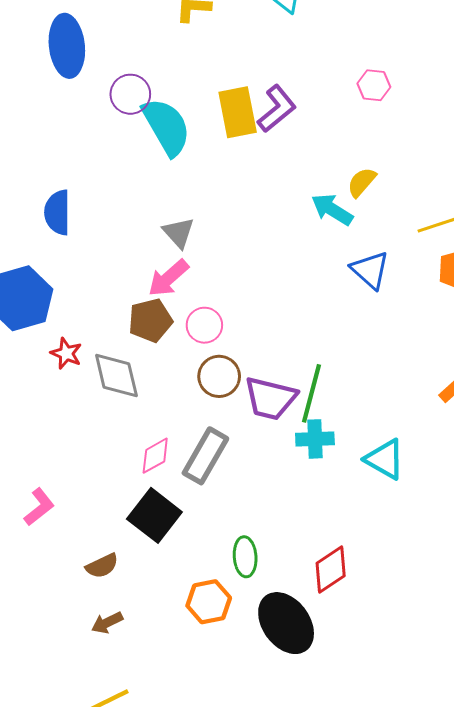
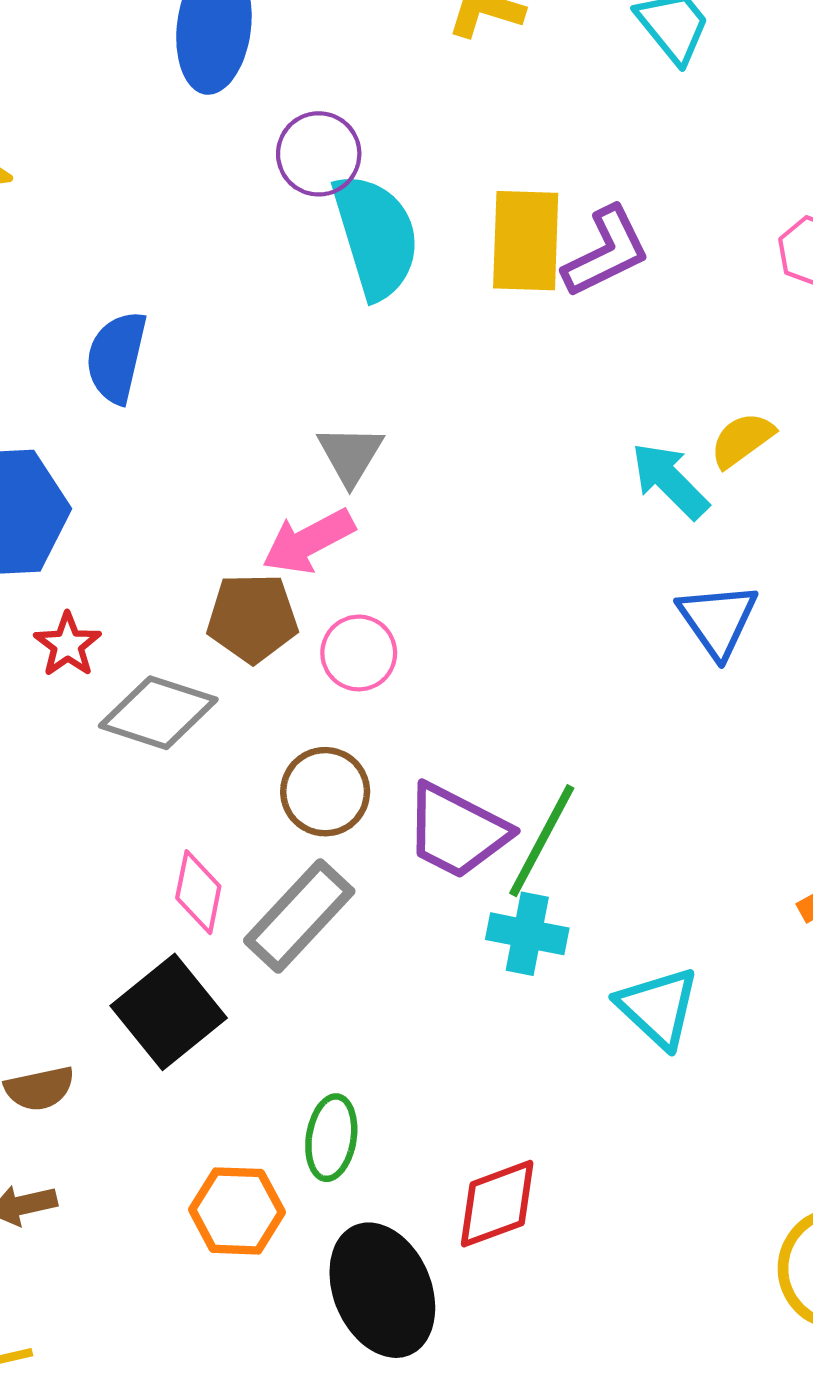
gray diamond: (116, 376) -> (158, 713), turned -72
brown circle: (219, 376) -> (325, 792), moved
pink diamond: (155, 456) -> (198, 892), turned -63

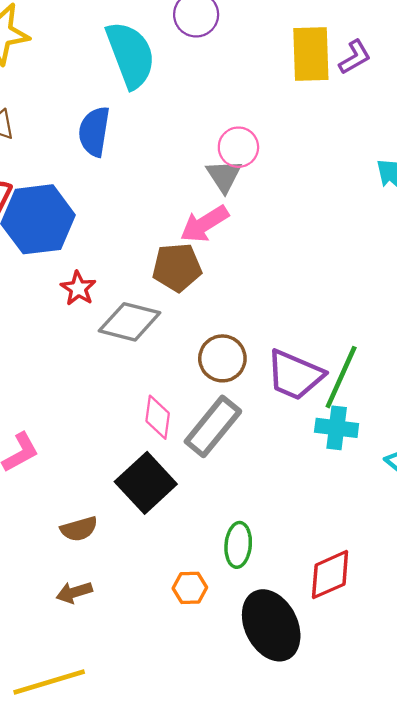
cyan semicircle: (376, 236) -> (131, 55), moved
purple L-shape: (606, 252) -> (355, 57), size x0.7
pink circle: (359, 653) -> (238, 147), moved
orange hexagon: (237, 1211) -> (190, 588), size x0.7

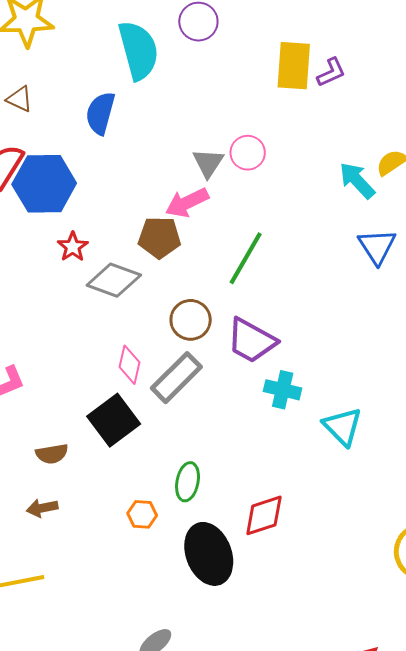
pink circle: (238, 147) -> (248, 153), moved
green line: (341, 377) -> (246, 258), moved

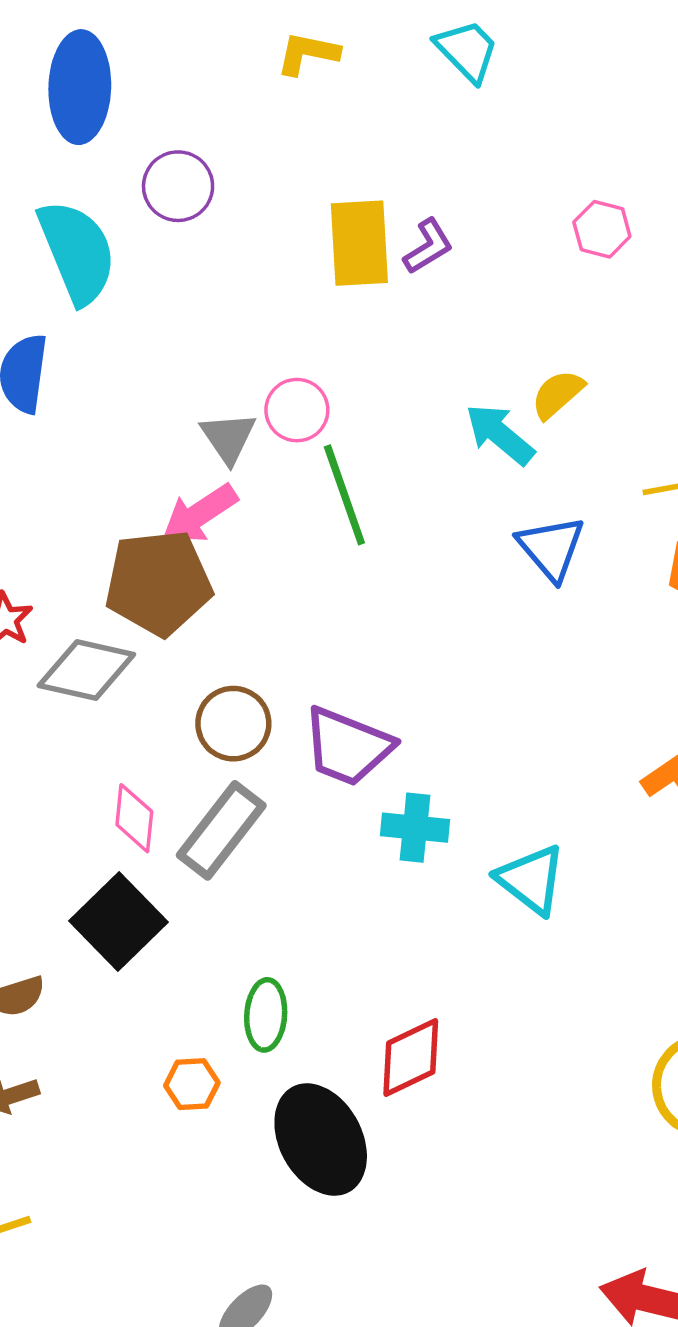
brown pentagon: (159, 237) -> (158, 583), size x1.4
green line: (246, 258) -> (344, 495), moved, turned -42

